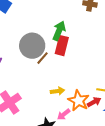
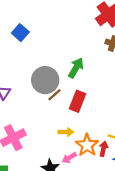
red rectangle: (62, 46) -> (77, 101), moved
red arrow: (94, 102) -> (103, 149), turned -56

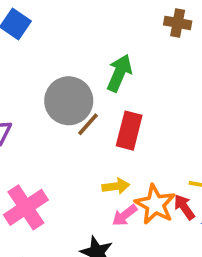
red arrow: (103, 149) -> (184, 207), turned -40
pink arrow: (69, 158) -> (125, 215), moved

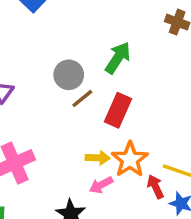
gray circle: (69, 101) -> (69, 75), size x0.7
orange star: (155, 204) -> (130, 159), moved

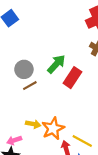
red rectangle: (118, 110) -> (72, 78), moved
pink arrow: (101, 185) -> (14, 140), moved

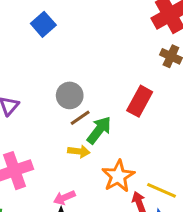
green arrow: (56, 64) -> (99, 130), moved
yellow arrow: (33, 124) -> (79, 151), moved

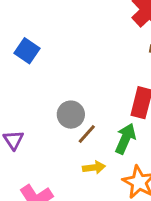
green arrow: (99, 130) -> (125, 139), moved

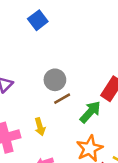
yellow arrow: (94, 168) -> (40, 127), moved, turned 63

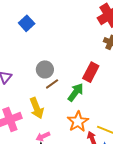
yellow arrow: (40, 127) -> (37, 108), size x1.5

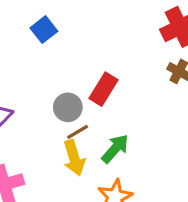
red rectangle: (91, 72) -> (103, 89), moved
yellow arrow: (37, 108) -> (74, 158), moved

